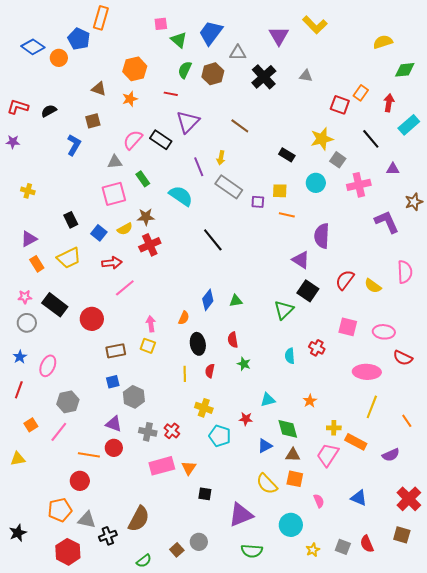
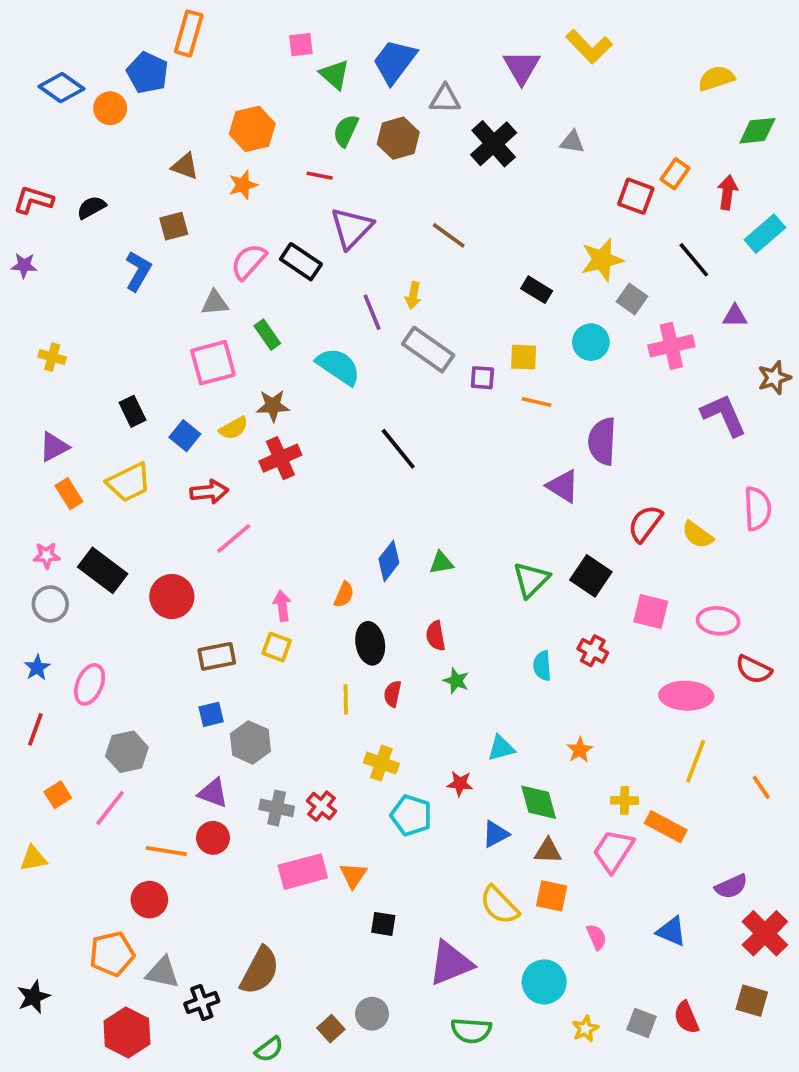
black square: (308, 291) -> (591, 576), moved
purple semicircle: (391, 455) -> (731, 886), moved

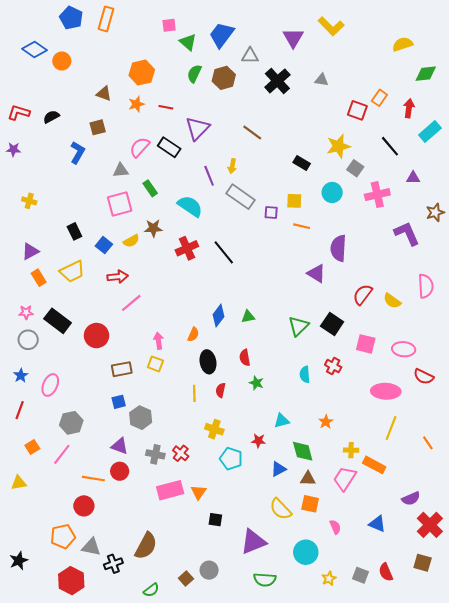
blue pentagon: (148, 73) -> (71, 18), moved
red line: (320, 176) -> (166, 107), moved
red cross: (280, 458) -> (187, 248), moved

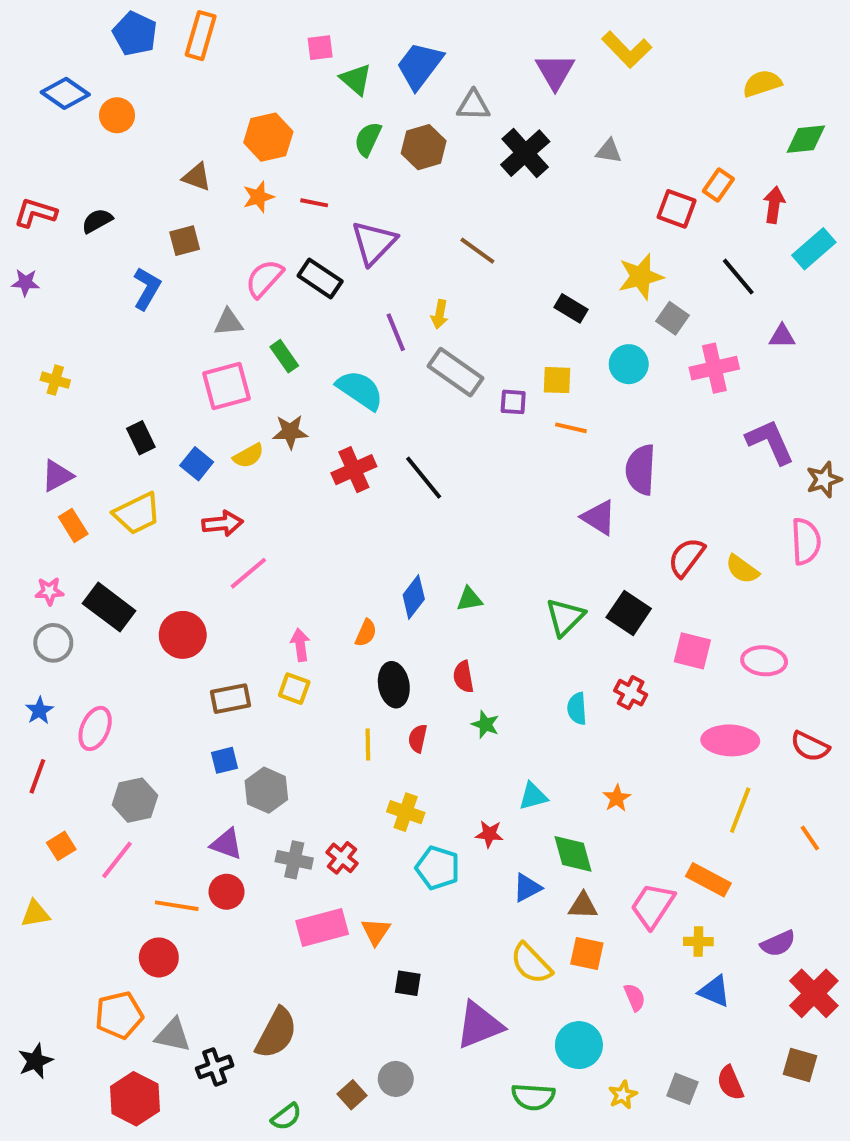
brown star: (435, 212) -> (824, 480), moved
red semicircle: (424, 377) -> (810, 746), moved
yellow cross: (351, 450) -> (698, 942), moved
green semicircle: (265, 580) -> (533, 1097), moved

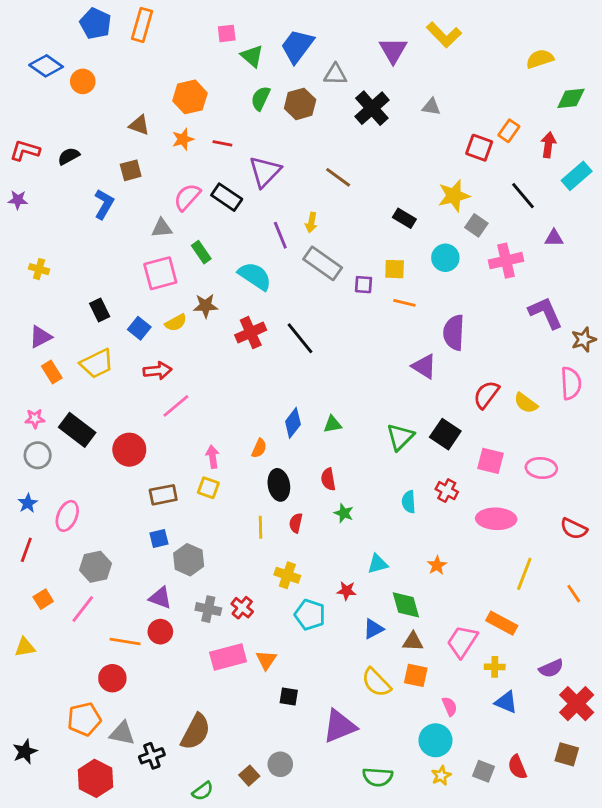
pink ellipse: (730, 740) -> (496, 519), moved
cyan circle: (579, 1045) -> (435, 740), moved

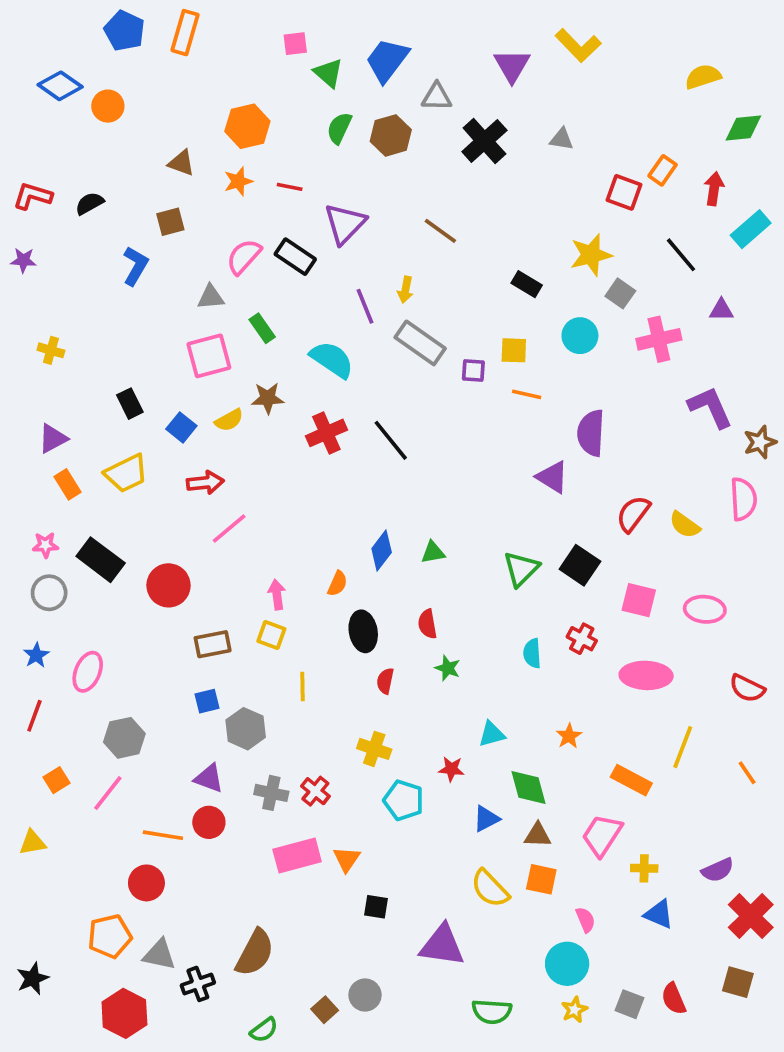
yellow line: (261, 527) -> (303, 686), moved
orange rectangle: (502, 623) -> (631, 780), moved
purple triangle: (340, 726) -> (442, 945), turned 30

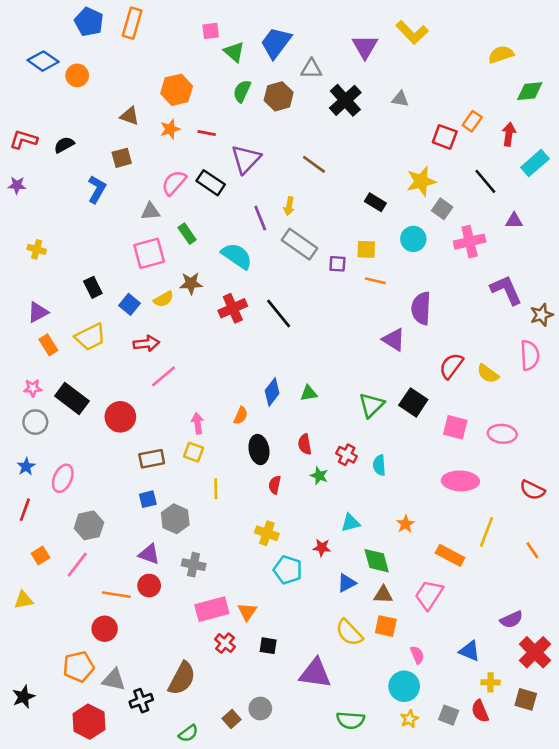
red cross: (582, 639) -> (347, 455), moved
red cross: (315, 791) -> (225, 643), moved
yellow cross: (644, 868) -> (490, 682), moved

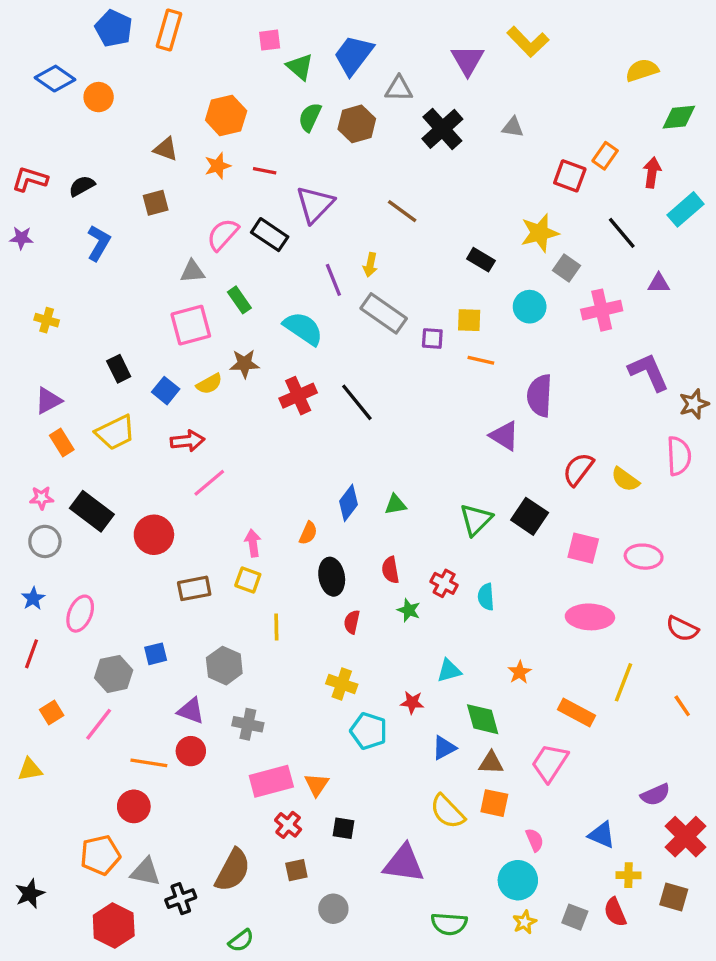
blue L-shape: (97, 189) -> (99, 243), moved
blue square: (148, 499) -> (156, 654), moved
brown square: (232, 719) -> (296, 870), moved, turned 30

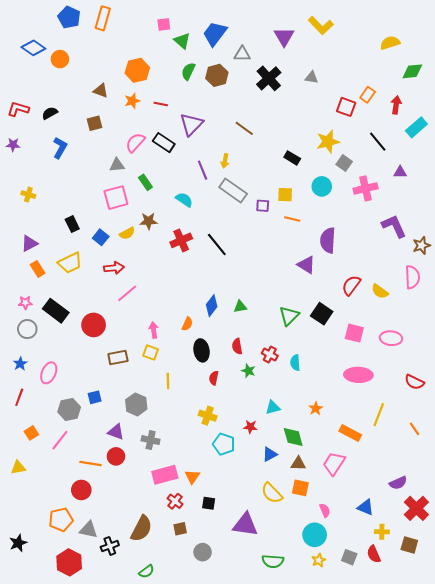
cyan semicircle: (303, 328) -> (184, 200), size x0.7

